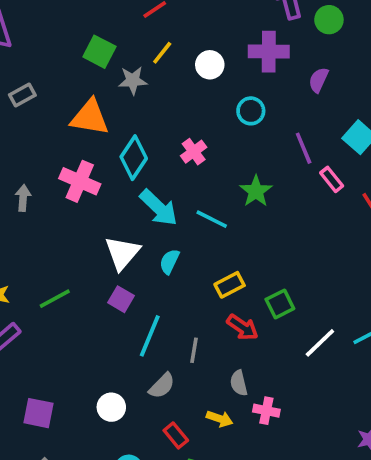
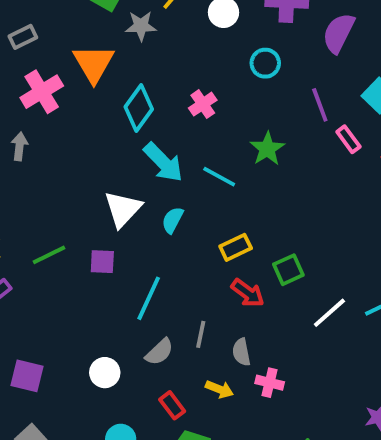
purple semicircle: (318, 80) -> (339, 33), size x1.5
orange triangle: (90, 117) -> (94, 63), turned 48
pink cross: (80, 181) -> (42, 92), moved, turned 33
purple square: (121, 299) -> (102, 262), moved, turned -30
gray line: (194, 350) -> (201, 334), moved

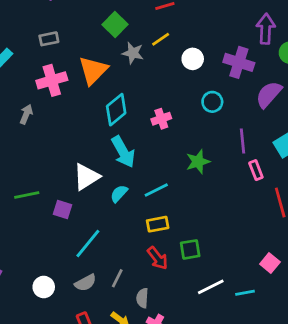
cyan line: (219, 177) -> (156, 190), moved, turned -70

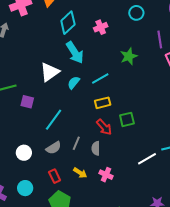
purple square: (62, 210) -> (27, 102), moved
white line: (211, 287) -> (147, 159), moved
gray semicircle: (142, 298) -> (96, 148), moved

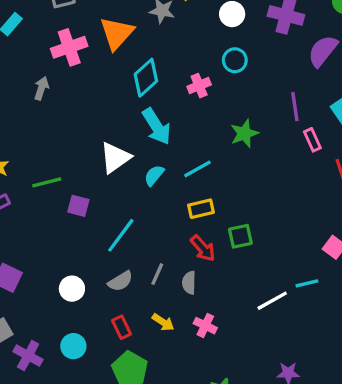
cyan circle: (136, 13) -> (235, 60), moved

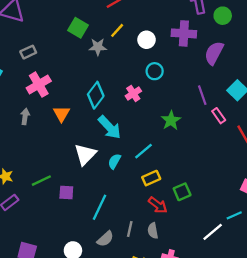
orange triangle: (117, 33) -> (62, 114), moved, size x0.7

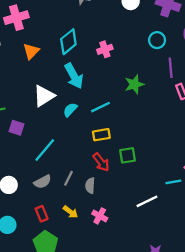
cyan circle: (155, 71) -> (157, 40), moved
cyan line: (234, 215) -> (173, 182), moved

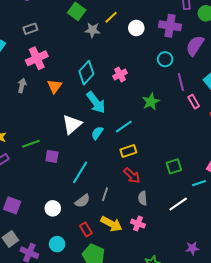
green square: (128, 155) -> (174, 166), moved
gray semicircle: (90, 186) -> (143, 198), moved
yellow arrow: (71, 212) -> (111, 224), size x1.5

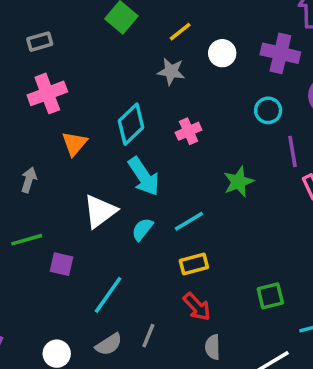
gray star: (92, 30) -> (171, 71), moved
gray arrow: (22, 85) -> (29, 180), moved

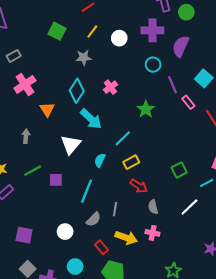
gray star: (171, 71) -> (84, 58), moved
cyan semicircle: (142, 229) -> (100, 160), moved

